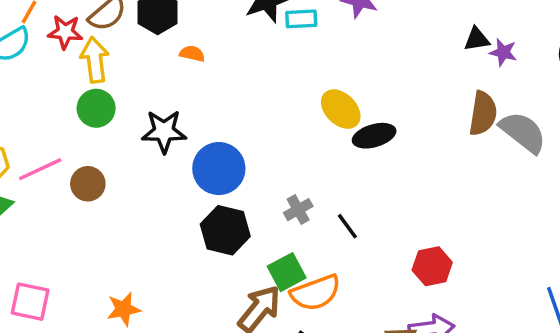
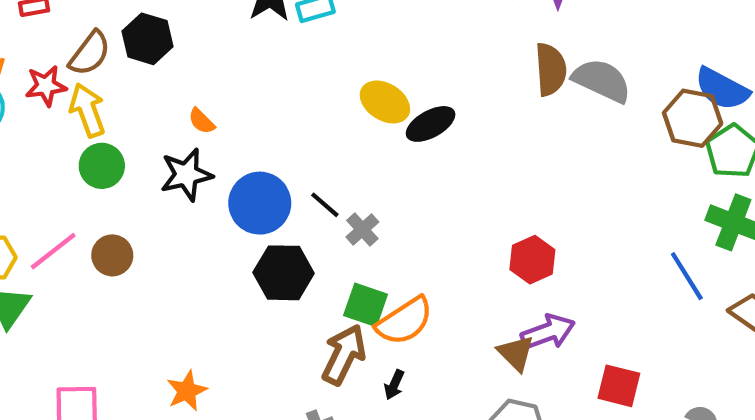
orange semicircle: (192, 54) -> (202, 121), moved, turned -135
black line: (347, 226) -> (325, 205), moved
green square: (287, 272) -> (366, 305), turned -30

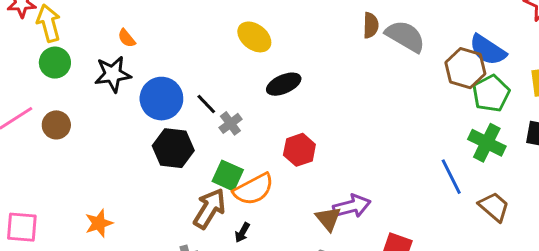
brown semicircle: (551, 69) -> (371, 25), size x0.7
black ellipse: (431, 124) -> (284, 84), moved
red hexagon: (532, 260) -> (299, 150), moved

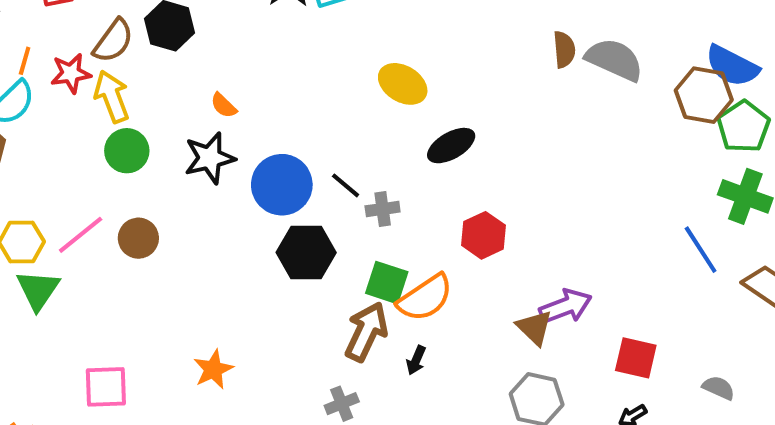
gray cross: (230, 123) -> (383, 209), turned 35

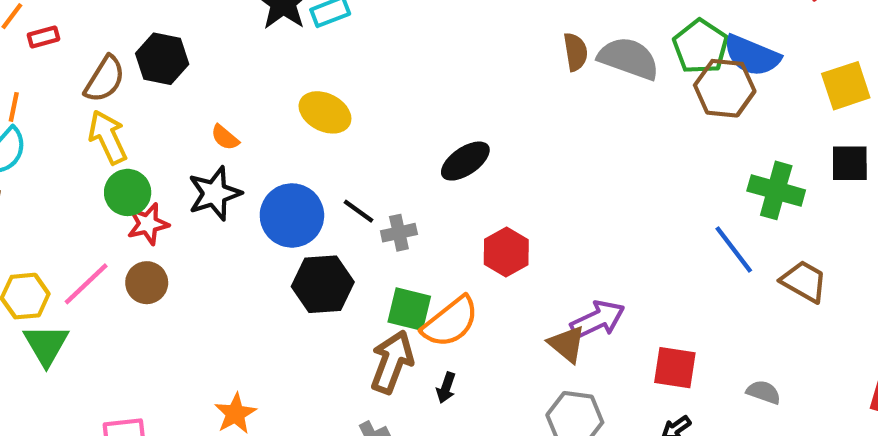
red star: (71, 73) -> (148, 224), moved
yellow ellipse: (403, 84) -> (325, 112), moved
green pentagon: (743, 127) -> (701, 47), moved

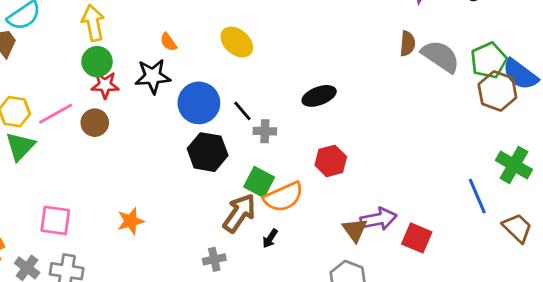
red square: (675, 368) -> (417, 238), moved

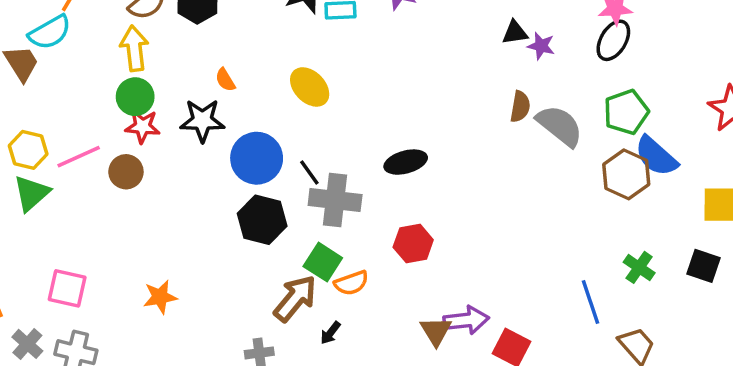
green pentagon: (489, 60) -> (626, 112), moved
gray cross: (265, 131) -> (335, 200), size x1.8
green cross: (514, 165) -> (639, 267), size x0.7
orange semicircle: (284, 197) -> (351, 283), size x0.7

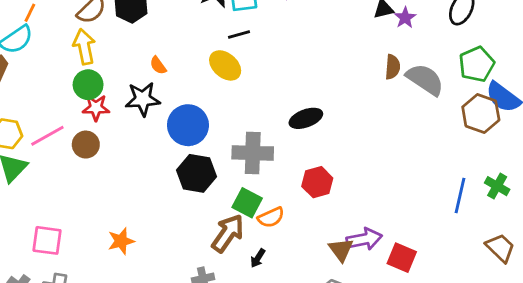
purple star: (541, 46) -> (405, 18), turned 30
black line: (309, 172) -> (239, 34), moved, turned -65
blue line: (590, 302) -> (460, 196), moved, turned 36

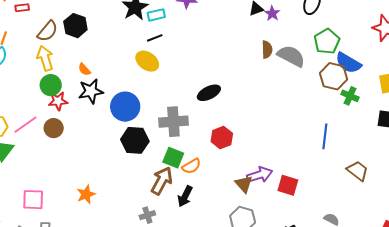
orange semicircle: (158, 65) -> (84, 69), moved
green cross: (497, 186) -> (350, 96), moved
black arrow: (258, 258) -> (185, 196), size x1.5

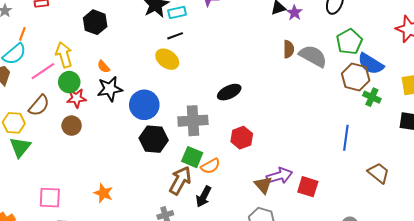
brown semicircle: (48, 31) -> (39, 106), moved
pink line: (26, 125) -> (43, 71), moved
orange star: (86, 194) -> (103, 193), turned -30

